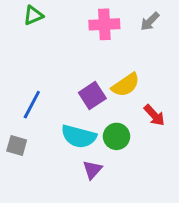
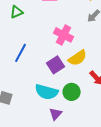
pink cross: (104, 24) -> (64, 35), moved, turned 30
blue line: (32, 105) -> (21, 53), moved

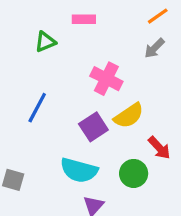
green triangle: (17, 12) -> (45, 42), moved
green circle: (72, 92) -> (134, 173), moved

